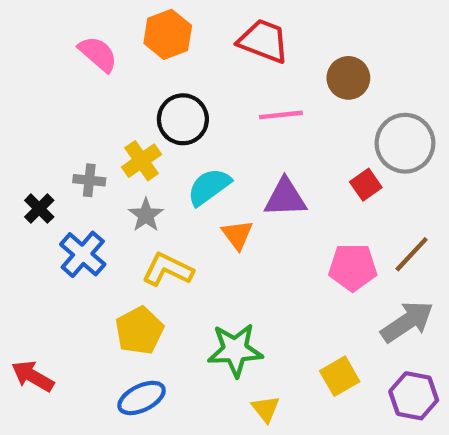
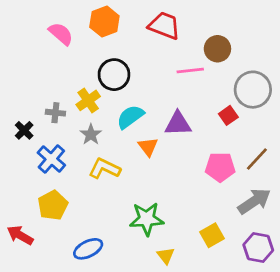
pink line: (281, 115) -> (190, 71), moved
yellow pentagon: (139, 330) -> (53, 205), moved

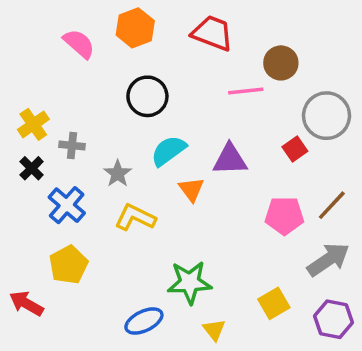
yellow cross: (88, 100) -> (33, 124), moved
blue ellipse: (88, 249) -> (144, 321), moved

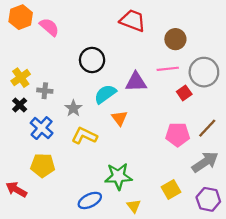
orange hexagon: (135, 28) -> (21, 17), moved
pink line: (246, 91) -> (168, 69), moved
purple triangle: (230, 160) -> (136, 82), moved
yellow pentagon: (68, 265) -> (43, 165), turned 30

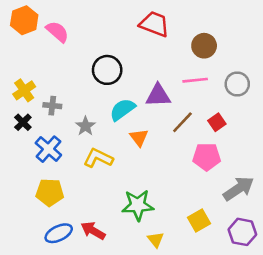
gray circle: (204, 72) -> (237, 84), size x0.7
red square: (184, 93) -> (217, 122), moved
brown line: (207, 128) -> (182, 122), moved
red arrow: (16, 189) -> (93, 231), moved
blue ellipse: (90, 200) -> (59, 233), moved

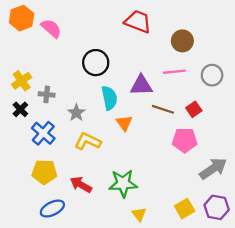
cyan semicircle: (122, 110) -> (109, 98), turned 115
brown line: (182, 122) -> (163, 109), turned 65
yellow square: (199, 220) -> (185, 209), moved
red arrow: (93, 231) -> (81, 185), moved

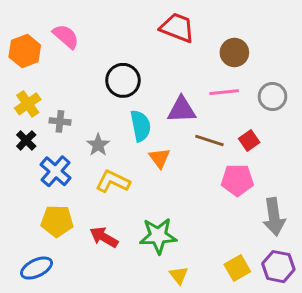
orange hexagon: (22, 18) -> (25, 51), moved
gray arrow: (213, 169) -> (274, 217), turned 116
blue ellipse: (52, 209) -> (36, 268), moved

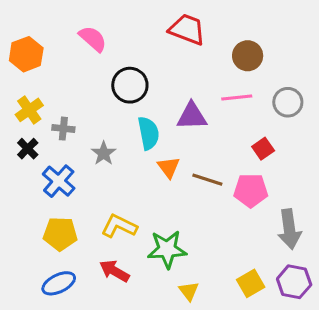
pink semicircle: (66, 36) -> (93, 39), moved
brown line: (209, 140) -> (207, 180), moved
yellow L-shape: (113, 182) -> (119, 226), moved
red arrow: (104, 237) -> (114, 271), moved
blue ellipse: (36, 268) -> (59, 283), moved

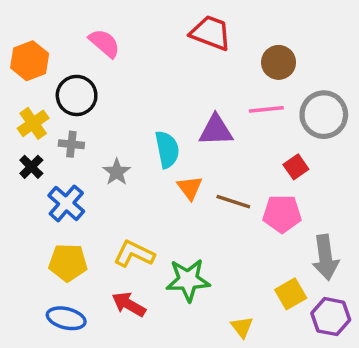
black circle: (130, 85) -> (77, 95), moved
gray circle: (288, 102) -> (324, 115), size x1.4
blue ellipse: (59, 283) -> (66, 318), turned 40
yellow square: (251, 283) -> (291, 294), moved
yellow triangle: (189, 291) -> (242, 327), moved

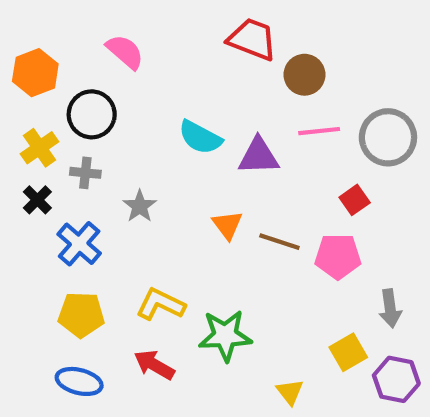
brown circle: (279, 62) -> (304, 75), moved
cyan semicircle: (167, 149) -> (200, 137), moved, turned 129
gray arrow: (326, 257) -> (390, 308), size x0.7

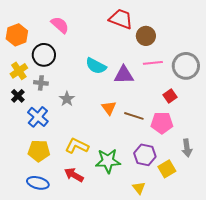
purple hexagon: (396, 379) -> (145, 155), moved

